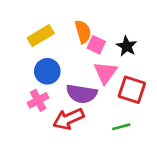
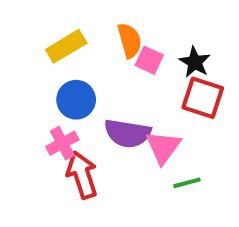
pink triangle: (105, 73) -> (163, 147), moved
red square: (132, 90) -> (203, 98), moved
red arrow: (68, 119) -> (82, 175), moved, turned 96

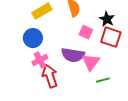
pink square: (149, 60) -> (86, 32), moved
blue circle: (76, 100) -> (33, 38), moved

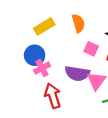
pink cross: (40, 60) -> (42, 68), moved

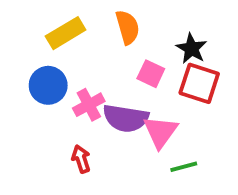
pink cross: (42, 68) -> (89, 105), moved
red arrow: (53, 96) -> (81, 159), size x0.6

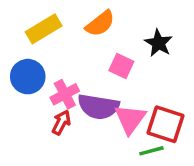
orange semicircle: (128, 27) -> (100, 24), turned 68
red square: (199, 83) -> (166, 124), moved
red arrow: (81, 159) -> (61, 123), moved, turned 45

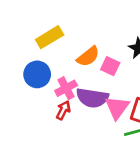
orange semicircle: (100, 24) -> (88, 56), moved

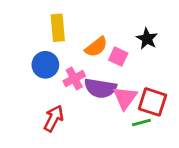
yellow rectangle: (50, 37) -> (58, 28), turned -64
red arrow: (63, 110) -> (54, 118), moved, size x1.4

